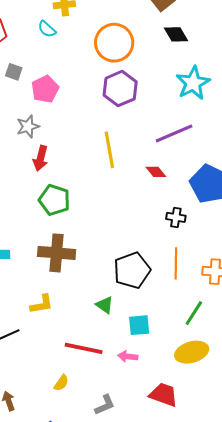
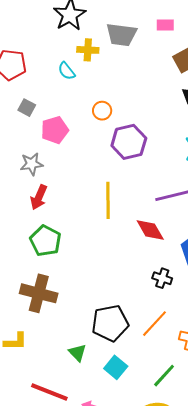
orange circle: (114, 43) -> (102, 111), moved, size x0.5
red diamond: (156, 172) -> (150, 230), size x1.4
orange line: (176, 263) -> (155, 324), turned 32
cyan square: (139, 325) -> (116, 367), moved, turned 35

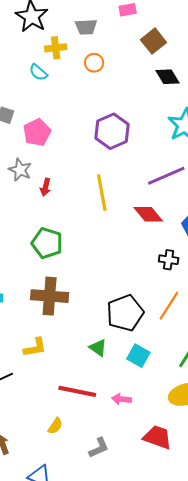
gray trapezoid: (121, 35) -> (86, 27), size x0.7
orange circle: (102, 111) -> (94, 63), moved
gray star: (32, 164) -> (20, 170), turned -30
red arrow: (39, 197) -> (46, 187), moved, size x0.7

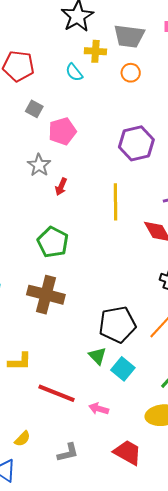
gray trapezoid: (86, 27) -> (129, 36), size x1.4
yellow L-shape: (35, 347) -> (20, 362), moved
green triangle: (98, 348) -> (97, 356), moved
yellow semicircle: (55, 426) -> (22, 439), moved

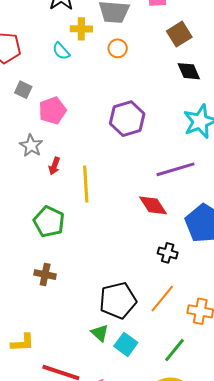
yellow line: (115, 202) -> (86, 184), moved
brown cross: (46, 295) -> (45, 275), size x0.6

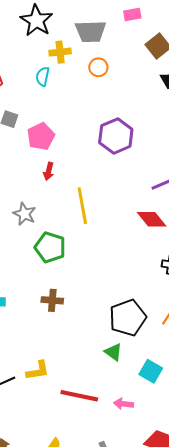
cyan semicircle: (61, 51) -> (43, 76), turned 60
gray star: (31, 146) -> (24, 214), moved
red arrow: (54, 166) -> (49, 171), moved
cyan square: (126, 344) -> (151, 371), moved

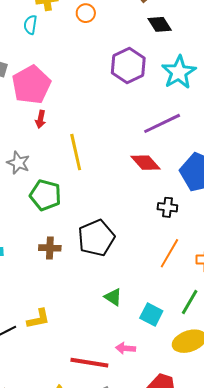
pink pentagon: (41, 136) -> (31, 85), size x1.4
purple hexagon: (116, 136) -> (128, 65), moved
black pentagon: (128, 318) -> (96, 238), moved
red line: (79, 396) -> (89, 363), moved

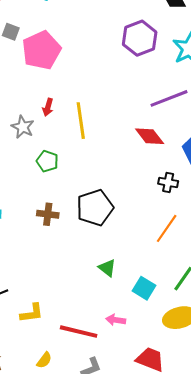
red arrow: (41, 119) -> (48, 107), moved
green pentagon: (45, 195) -> (47, 161), size x0.7
yellow L-shape: (38, 319) -> (32, 313), moved

